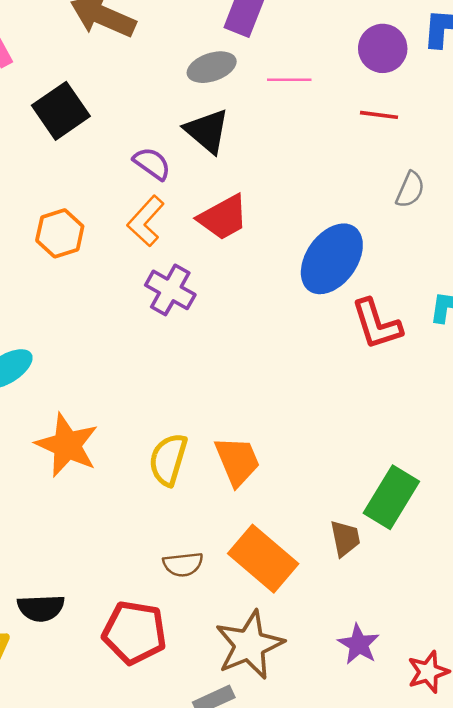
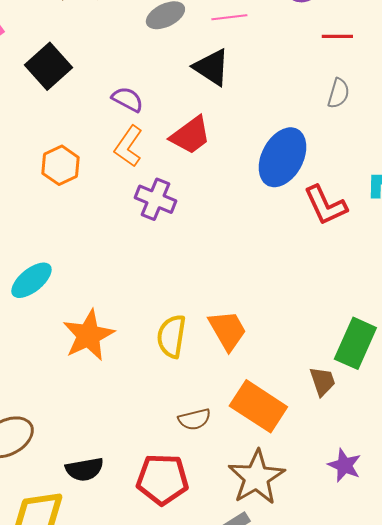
red line: (379, 115) -> (337, 36), moved
black triangle: (207, 131) -> (211, 67), moved
orange star: (67, 445) -> (88, 335), turned 30

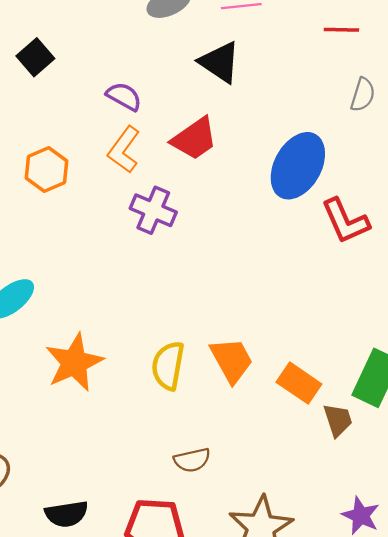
red line: (337, 36) -> (341, 30), moved
black square: (48, 66) -> (35, 57), size x0.7
orange rectangle: (258, 406) -> (299, 383), moved, size x0.7

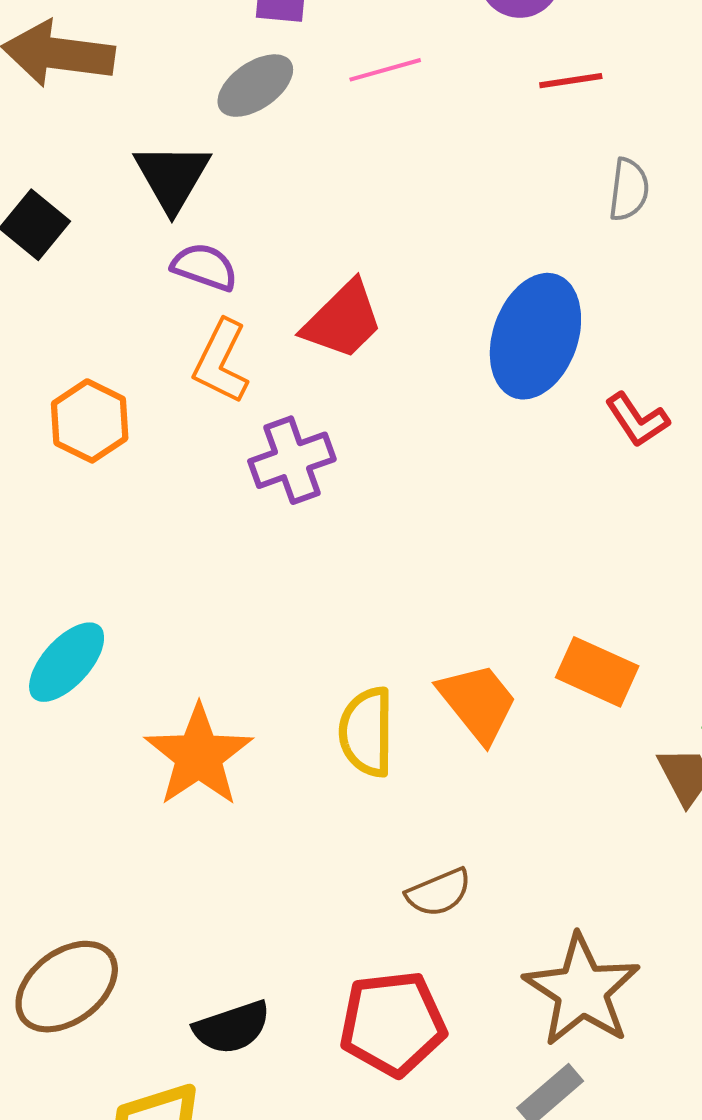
black triangle: (220, 62) -> (172, 177), moved, turned 36
purple cross: (153, 210) -> (292, 460), turned -33
red L-shape: (345, 221) -> (637, 420), size x0.7
orange rectangle: (299, 383) -> (597, 672), moved

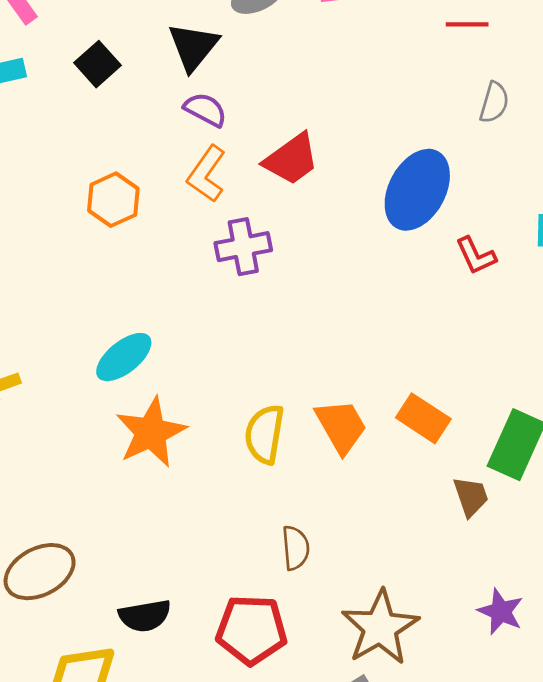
cyan ellipse: (67, 662) -> (124, 357), moved
brown semicircle: (439, 892) -> (296, 548), turned -81

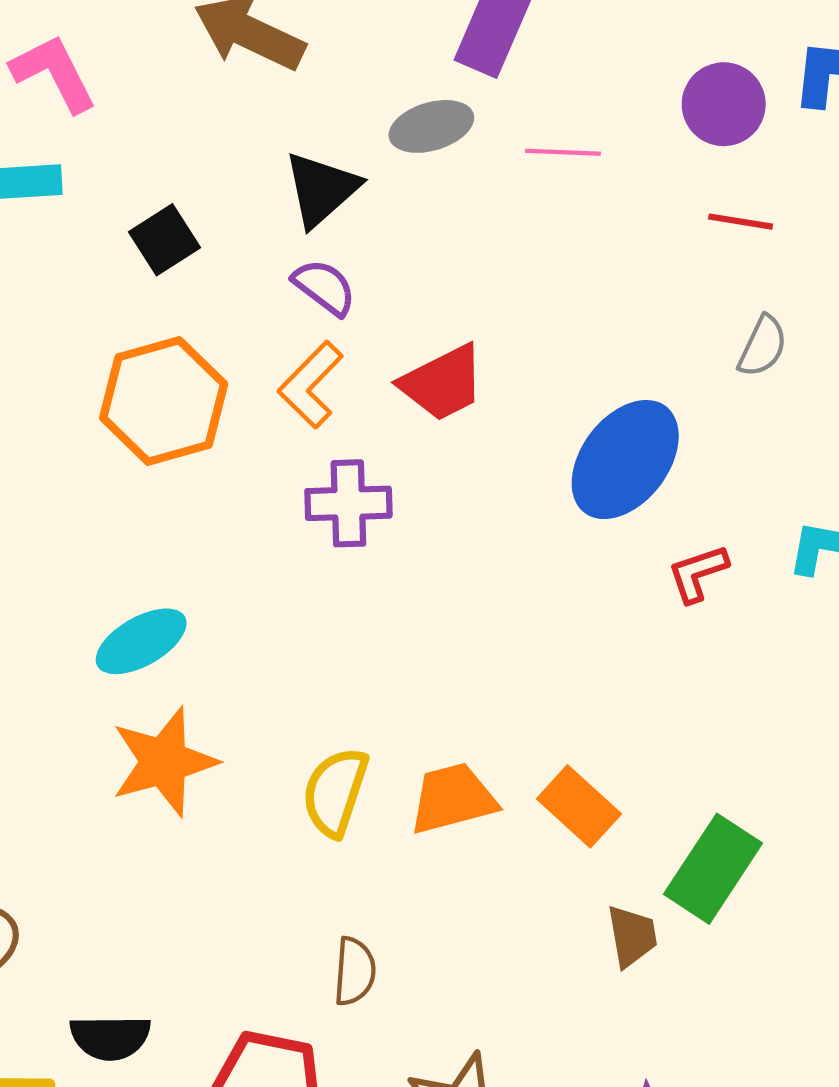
black square: (97, 64) -> (164, 240), moved
orange hexagon: (113, 200) -> (164, 401), size x1.5
red L-shape: (476, 256) -> (698, 573), turned 87
orange trapezoid: (341, 426) -> (453, 799), turned -84

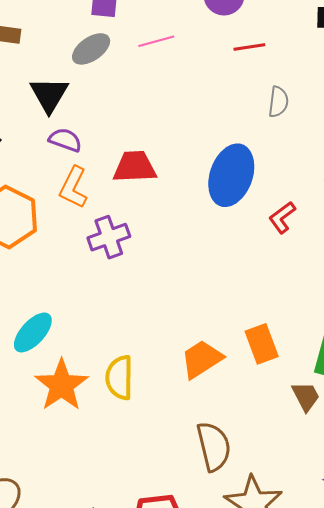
red trapezoid: (442, 383) -> (135, 167), turned -138
yellow semicircle: (335, 792) -> (119, 378), moved
orange rectangle: (579, 806) -> (262, 344), turned 45
brown semicircle: (355, 971) -> (214, 446), moved, size x1.5

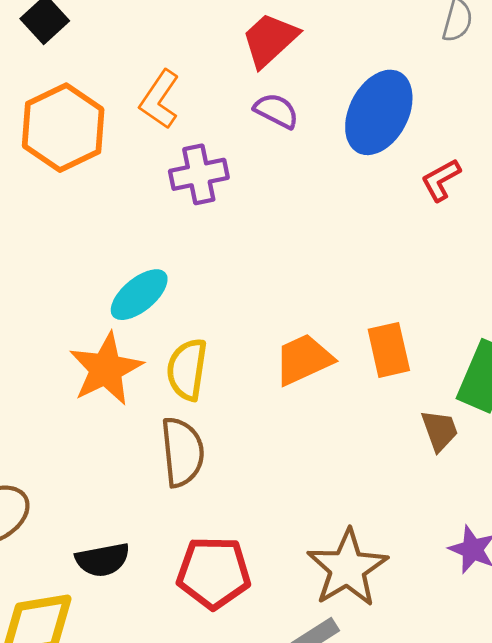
purple semicircle: (65, 140) -> (276, 111), moved
red trapezoid: (135, 167) -> (270, 40), moved, turned -48
cyan ellipse: (33, 332) -> (139, 295), moved
brown semicircle: (214, 446) -> (182, 452), moved

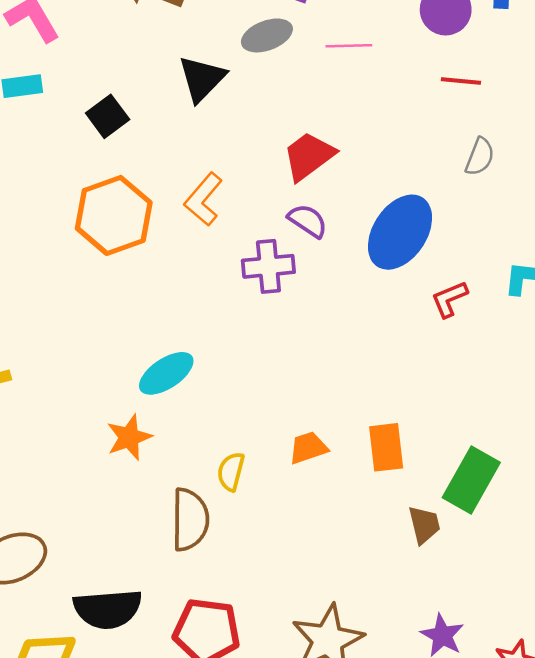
purple cross: (199, 174) -> (268, 266), moved
orange trapezoid: (304, 359) -> (308, 448), size x0.7
orange star: (106, 369) -> (129, 437), size x0.7
yellow semicircle: (187, 369) -> (231, 472), moved, size x0.7
black semicircle: (103, 560) -> (108, 609), size x1.4

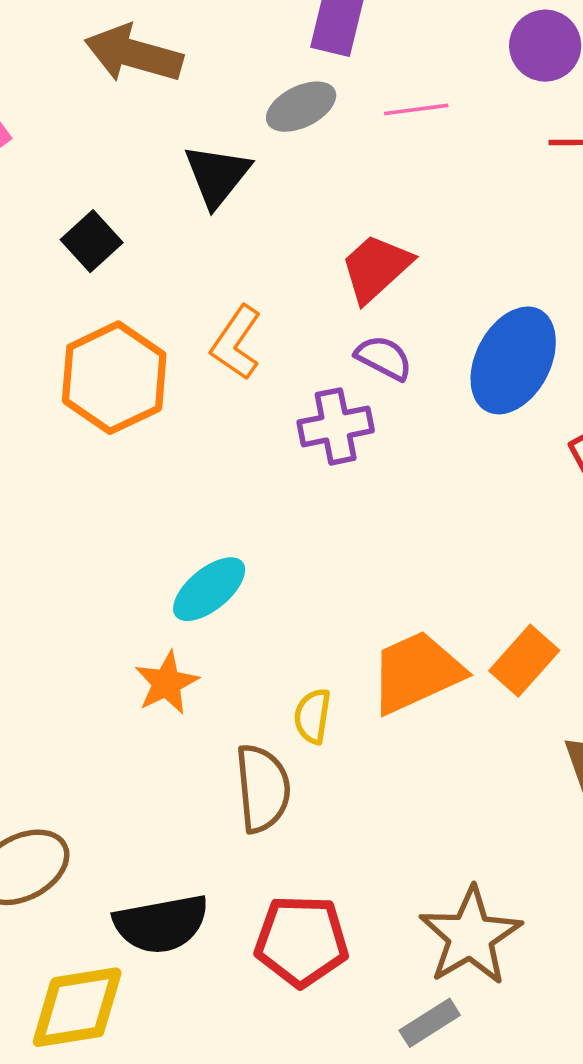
orange rectangle: (386, 447) -> (524, 661), turned 54
orange trapezoid: (308, 448) -> (416, 672), size x1.8

